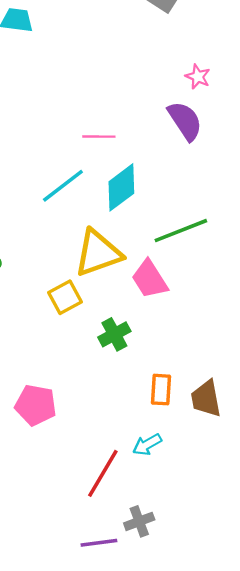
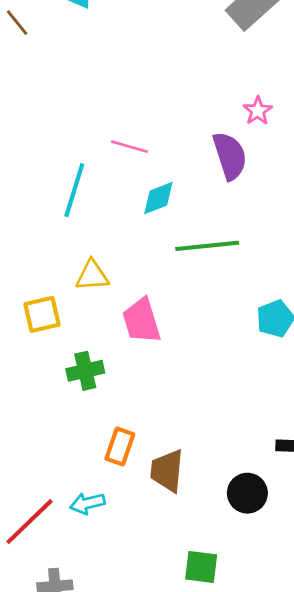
cyan line: (63, 186) -> (74, 190), turned -51
cyan diamond: (121, 187) -> (158, 198), moved, size x0.7
green line: (181, 231) -> (207, 246), moved
yellow triangle: (98, 253) -> (92, 276), size x0.6

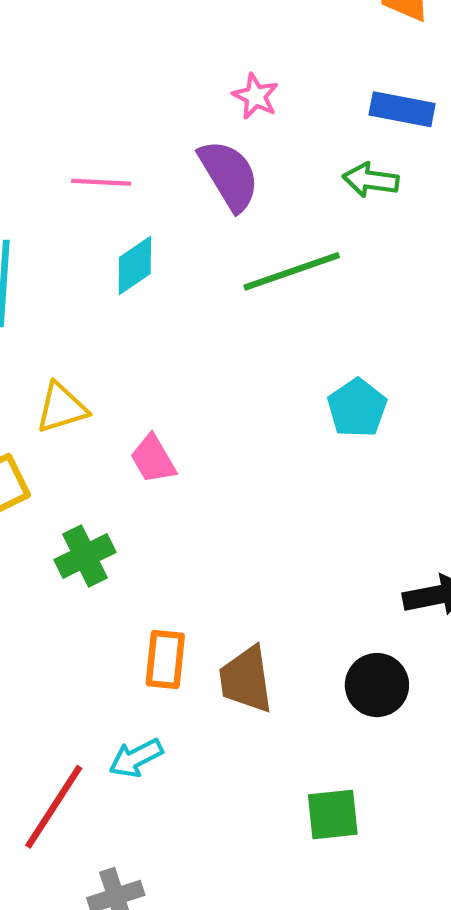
pink line: (129, 147) -> (101, 182), moved
green line: (207, 246) -> (292, 271), moved
pink trapezoid: (141, 321) -> (153, 459), size x0.7

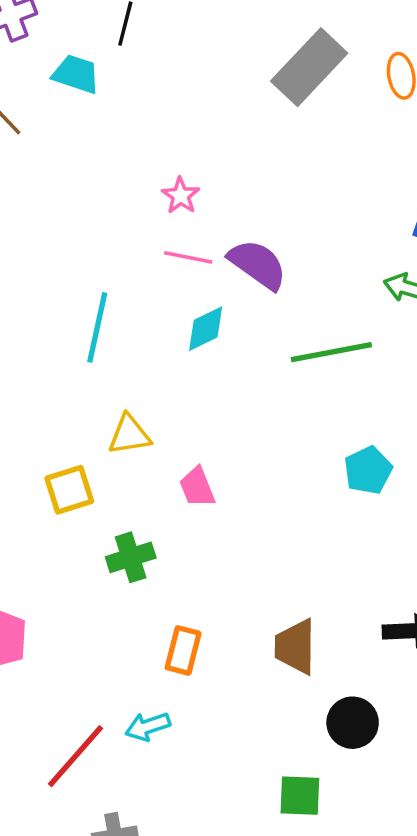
pink star: (256, 96) -> (181, 196), moved
purple semicircle: (229, 175) -> (258, 264), moved, turned -32
brown trapezoid: (246, 679) -> (295, 647), moved
black circle: (377, 685) -> (353, 723), moved

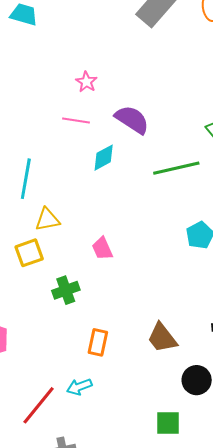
pink line: (188, 257) -> (76, 120), moved
cyan line: (97, 327) -> (26, 179), moved
yellow triangle: (129, 435) -> (47, 220), moved
brown trapezoid: (295, 647) -> (162, 338), turned -36

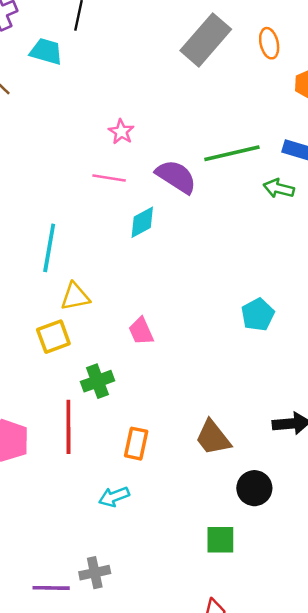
green line: (176, 168) -> (232, 153), moved
red line: (39, 405) -> (68, 427), moved, turned -39

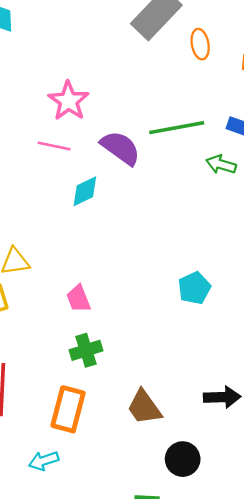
orange ellipse: (269, 43) -> (200, 44), moved
pink star: (121, 132) -> (69, 101), size x1.6
green cross: (97, 381) -> (86, 350), moved
orange rectangle: (136, 444) -> (68, 409), size x1.4

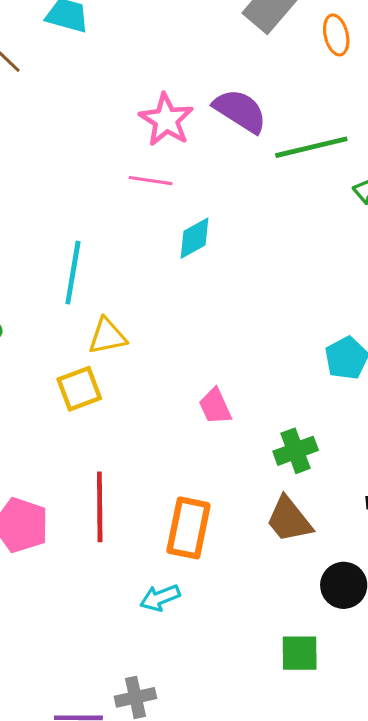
purple semicircle: (120, 148) -> (240, 111), moved
pink trapezoid: (78, 299) -> (215, 406), moved
green cross: (86, 350) -> (296, 451), moved

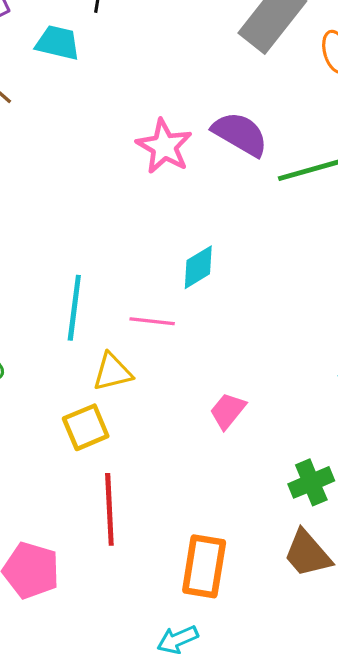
pink line: (151, 181) -> (152, 321), moved
pink trapezoid: (215, 406) -> (228, 411), moved, turned 66
red line: (100, 507) -> (109, 509), moved

